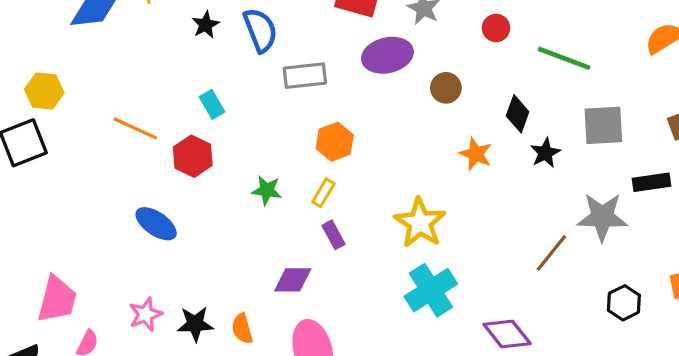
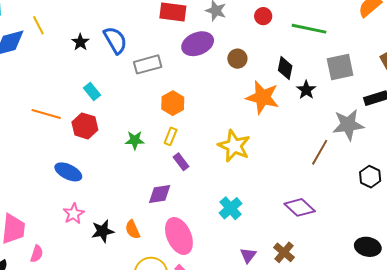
orange star: (476, 154) -> (263, 97), size x1.6
cyan cross: (431, 290) -> (231, 208), moved, size x0.7
pink star: (146, 314) -> (74, 214), moved

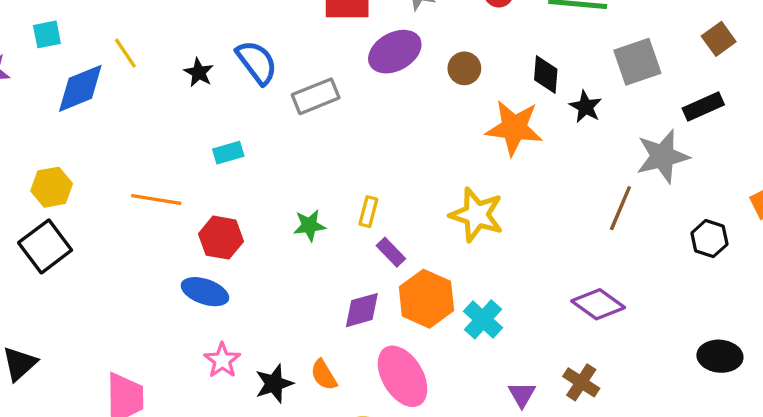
cyan rectangle: (92, 91) -> (228, 153), turned -60
orange hexagon: (173, 103) -> (426, 299), moved, size x1.4
red hexagon: (85, 126) -> (221, 238), moved

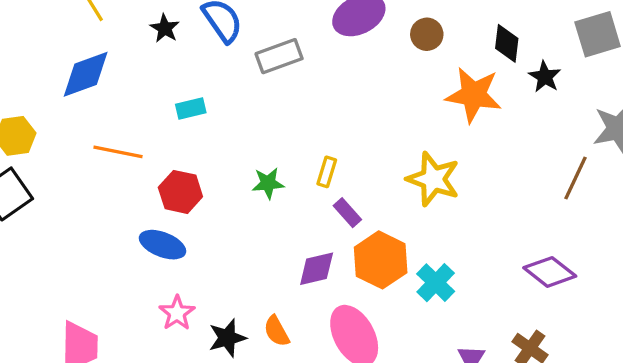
blue diamond: (80, 88) -> (86, 74), moved

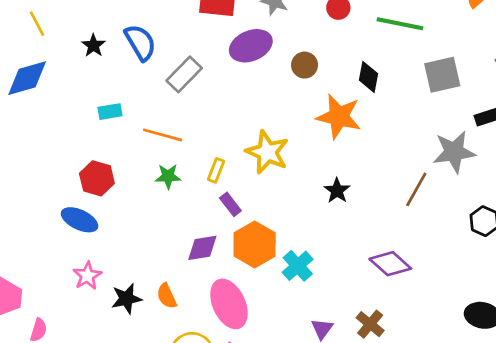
gray rectangle: (279, 56) -> (184, 74), turned -30
black star: (545, 77) -> (337, 191), moved
orange line: (118, 152) -> (163, 135), moved
yellow star: (433, 179) -> (267, 152), moved

